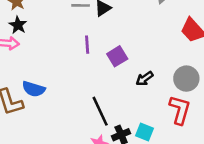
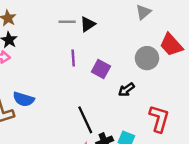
purple square: (117, 56) -> (101, 69), turned -30
gray circle: (186, 79) -> (147, 58), moved

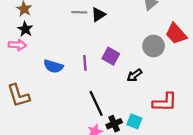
purple line: (73, 58) -> (85, 63), moved
blue semicircle: (24, 99) -> (53, 66), moved
red L-shape: (159, 119) -> (165, 102), turned 75

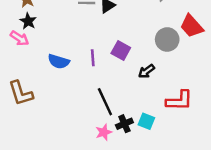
pink arrow: (17, 45) -> (20, 38), turned 30

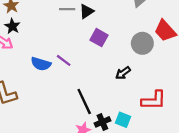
purple square: (121, 50) -> (99, 38), moved
purple line: (93, 58) -> (64, 60), moved, turned -49

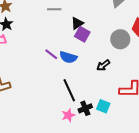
black triangle: (86, 11) -> (77, 23), moved
blue semicircle: (41, 64) -> (68, 57), moved

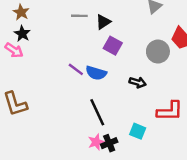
black triangle: (77, 23) -> (103, 22), moved
black arrow: (103, 65) -> (138, 82), turned -128
black cross: (85, 108) -> (109, 143), moved

